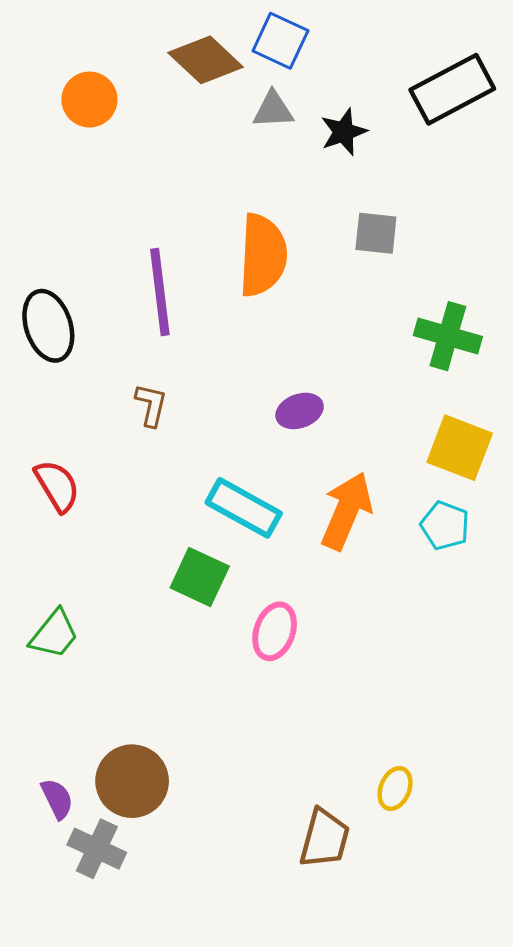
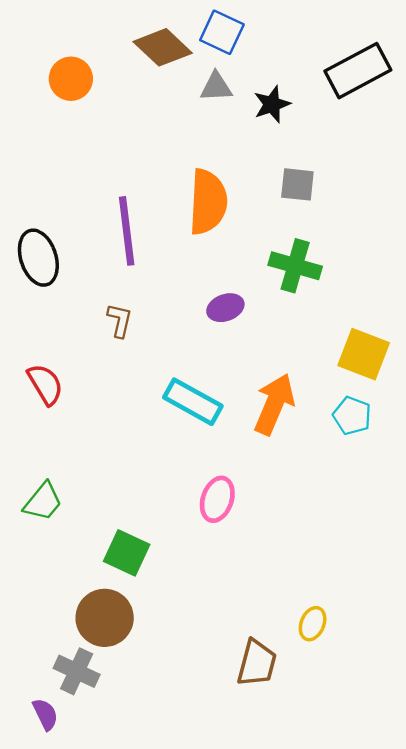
green cross: (448, 336) -> (295, 266), moved
purple ellipse: (300, 411) -> (225, 308), moved
green square: (200, 577) -> (127, 553), moved
purple semicircle: (57, 799) -> (45, 714), moved

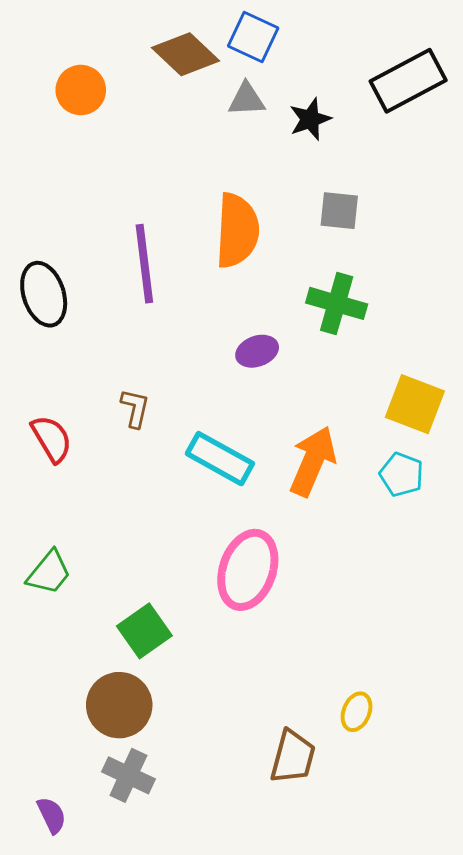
brown L-shape: (120, 320) -> (135, 408), moved
pink ellipse: (217, 499) -> (248, 570), size x1.5
green square: (127, 553) -> (144, 631), turned 30
gray cross: (77, 671) -> (128, 775), moved

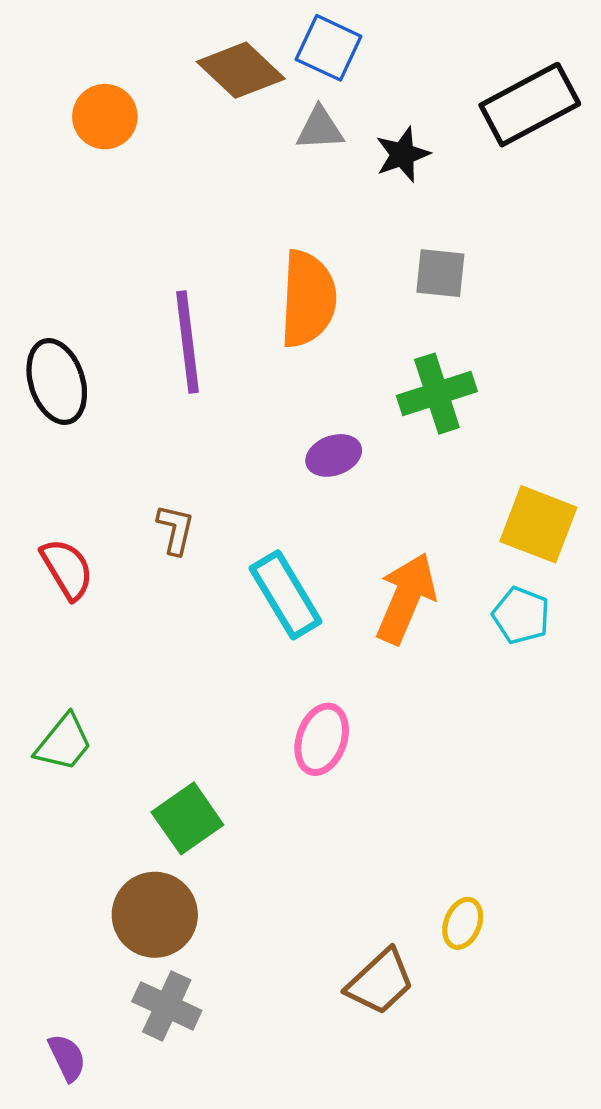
green cross: (337, 303) -> (437, 394), turned -34
cyan rectangle: (220, 459) -> (286, 595), turned 30
pink ellipse: (248, 570) -> (322, 739), size x0.7
brown trapezoid: (293, 757) -> (380, 982), turned 32

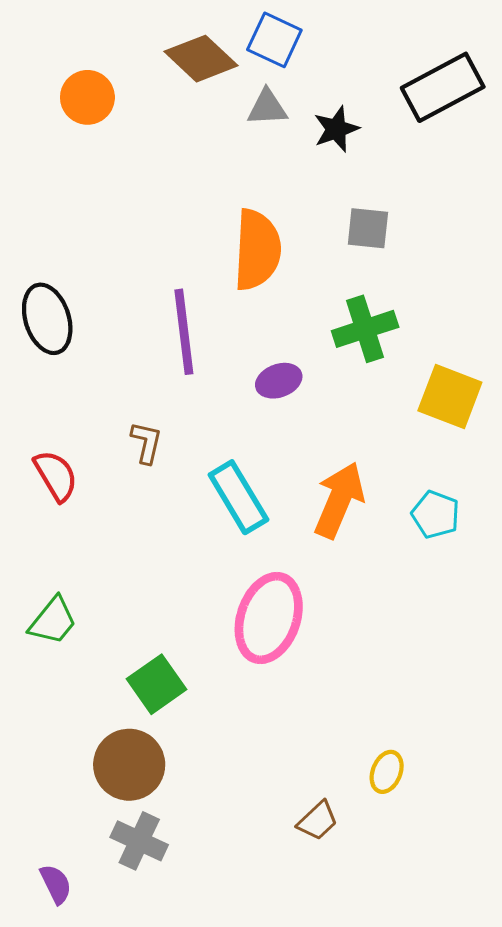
purple line: (187, 342) -> (184, 332), moved
yellow square: (538, 524) -> (450, 397), moved
pink ellipse: (322, 739) -> (269, 618), size x1.5
brown trapezoid: (380, 982) -> (318, 821), size x0.7

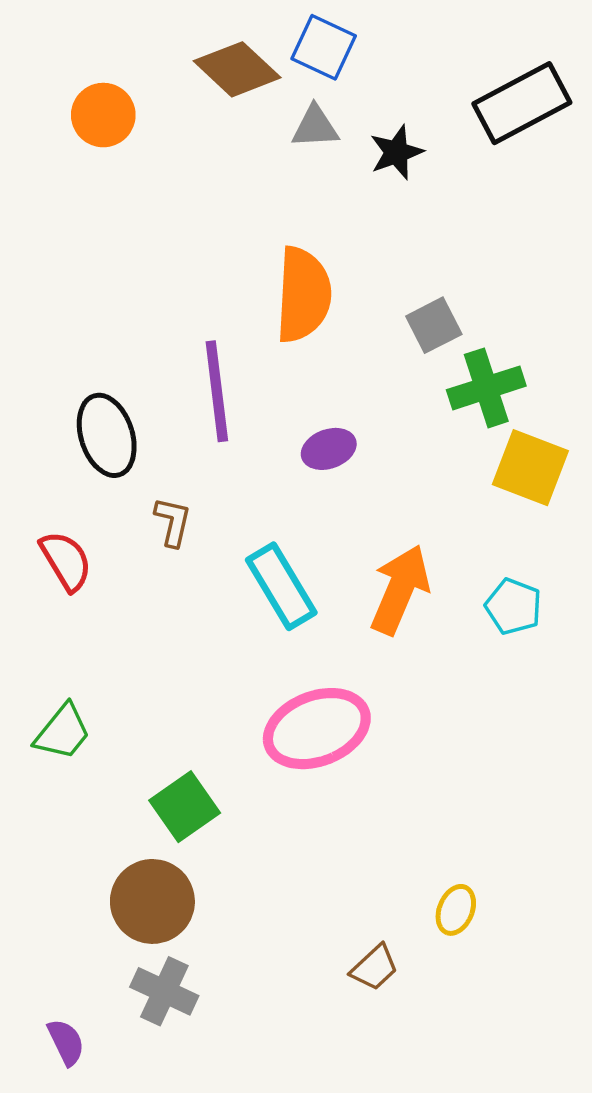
gray square: (368, 228) -> (434, 325), moved, turned -33
black ellipse: (47, 319) -> (107, 435), moved
green cross: (365, 329) -> (486, 388), moved
pink ellipse: (269, 618) -> (317, 729), turned 50

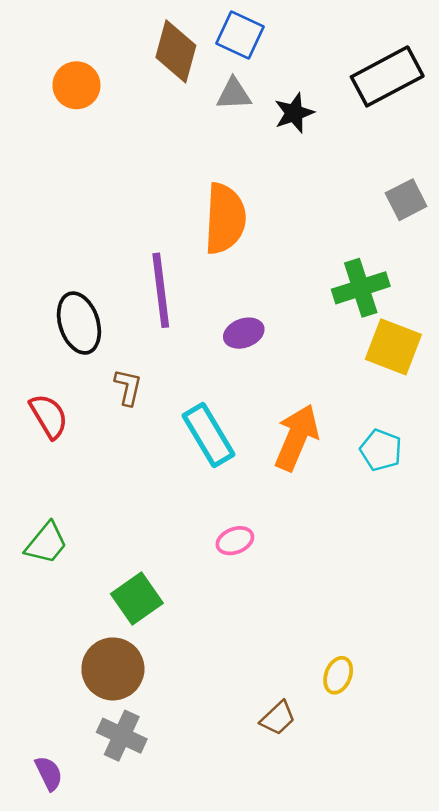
brown diamond: (237, 69) -> (176, 51), turned 62
gray square: (434, 325) -> (406, 200), moved
pink ellipse: (317, 729) -> (235, 541), size x0.5

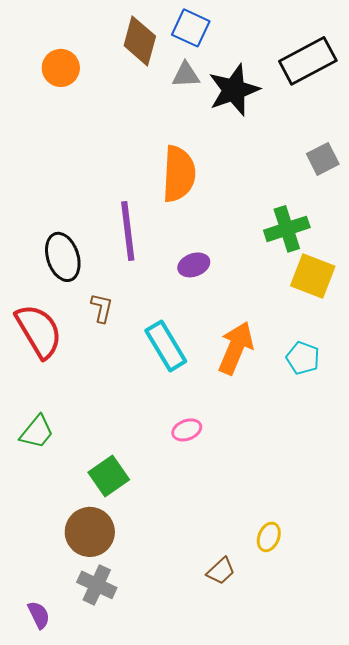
black star: (294, 113) -> (234, 90), size x1.6
red semicircle: (49, 416) -> (39, 331), size x1.5

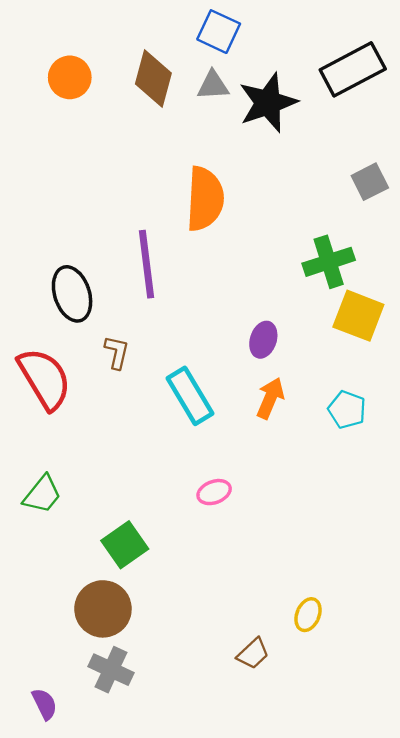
brown diamond: (140, 41) -> (153, 79), moved
purple ellipse: (194, 265) -> (263, 340), moved, turned -52
orange arrow: (236, 348) -> (270, 398), size x0.7

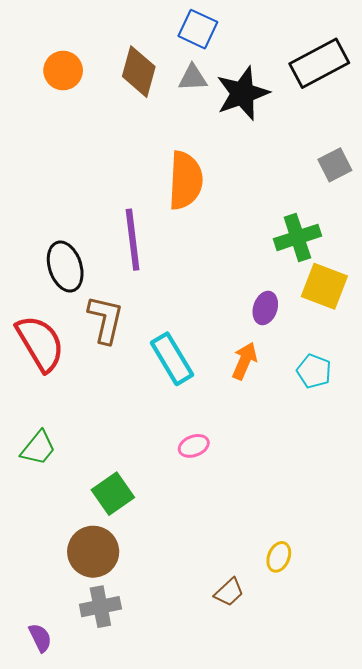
purple ellipse: (263, 340) -> (265, 308), moved
brown L-shape: (117, 352) -> (106, 319), size x1.6
gray cross: (111, 670) -> (100, 607), turned -36

